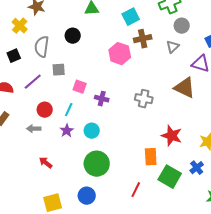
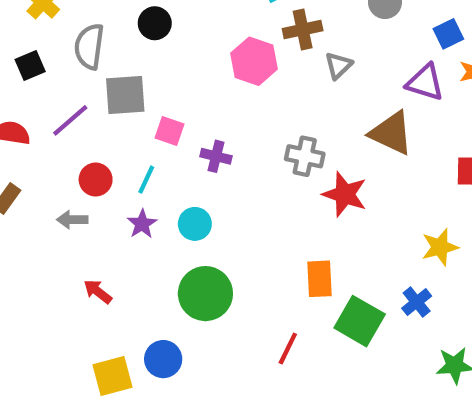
gray triangle: (173, 47) -> (338, 65), moved
gray square: (59, 70) -> (125, 95), size x1.5
red star: (172, 136) -> (345, 194), moved
blue circle: (87, 196) -> (163, 359), moved

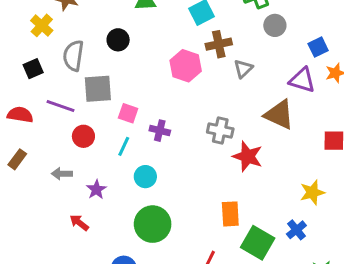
purple line: (70, 120) -> (60, 106), turned 60
red circle: (96, 180) -> (83, 136), moved
cyan line: (146, 180) -> (124, 146), moved
purple star: (142, 224) -> (96, 190), moved

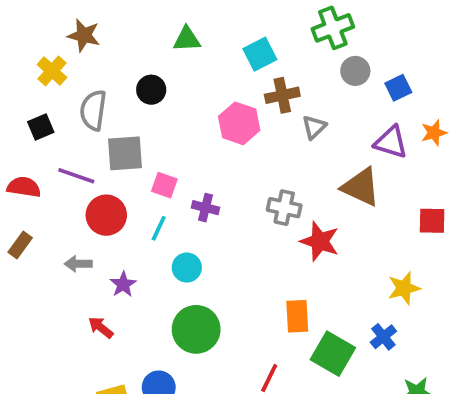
blue square: (318, 47) -> (398, 88), moved
red circle: (83, 136) -> (106, 215), size x1.4

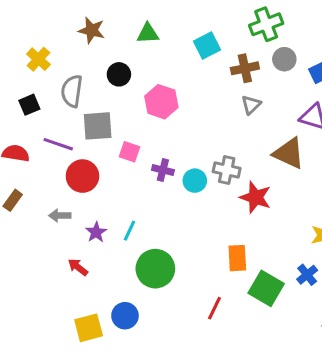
brown star: (84, 35) -> (92, 30), moved
brown cross: (282, 95) -> (245, 68), moved
pink hexagon: (239, 123) -> (161, 102), moved
cyan line: (159, 228) -> (130, 231), moved
cyan circle: (187, 268) -> (195, 181), moved

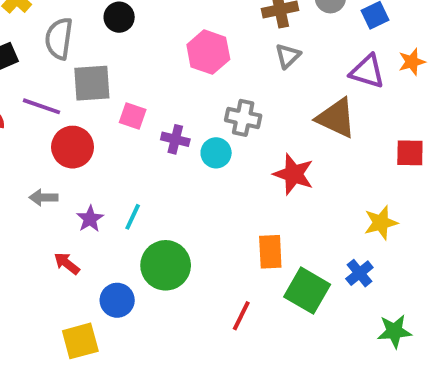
pink hexagon: (161, 102) -> (208, 52), moved
gray cross: (227, 170) -> (243, 118), moved
blue circle: (125, 316) -> (117, 300), moved

